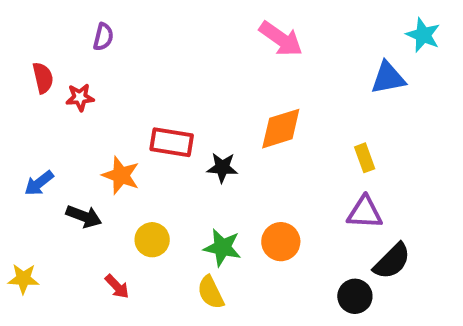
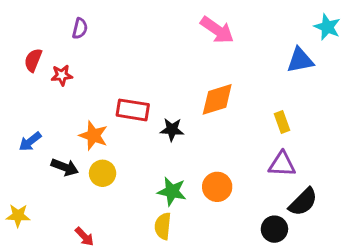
red semicircle: (43, 78) -> (33, 60), turned -145
yellow circle: (152, 240) -> (103, 173), moved
red arrow: (117, 287) -> (84, 237), moved
yellow semicircle: (211, 292) -> (163, 226), turned 32

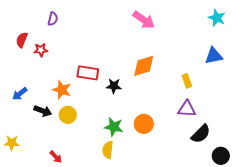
blue triangle: (300, 60) -> (214, 56), moved
black circle: (274, 229) -> (221, 156), moved

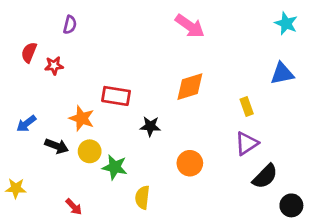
black star: (114, 86) -> (150, 126), moved
purple triangle: (187, 109) -> (247, 143), turned -36
green star: (114, 127) -> (115, 167), moved

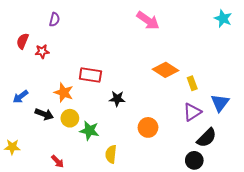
blue triangle: (282, 74) -> (220, 103), moved, turned -42
orange diamond: (190, 87) -> (165, 70), moved, turned 50
black circle: (291, 205) -> (194, 160), moved

